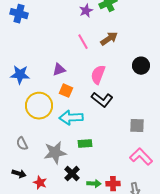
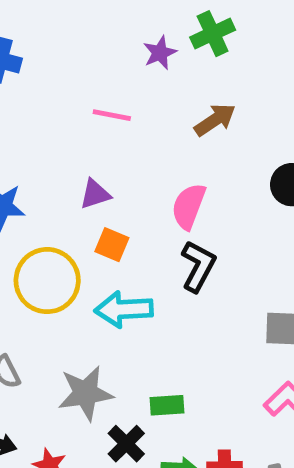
pink line: (83, 42) -> (112, 115), moved, turned -49
black L-shape: (102, 100) -> (198, 266), turned -100
green rectangle: (85, 144) -> (167, 405), moved

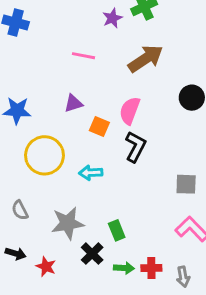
brown arrow: (215, 120) -> (146, 59), size x1.4
orange square: (112, 245) -> (99, 126), moved
cyan arrow: (124, 309) -> (91, 173), size x0.7
green rectangle: (167, 405) -> (117, 230), turned 72

